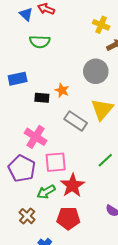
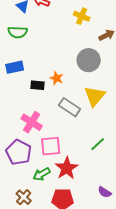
yellow cross: (101, 25) -> (82, 16), moved
green semicircle: (40, 42) -> (18, 32), moved

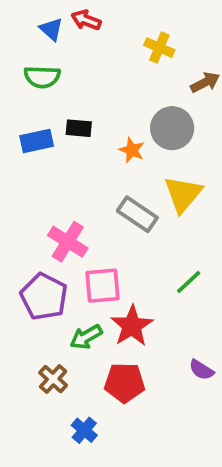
orange star: (57, 78) -> (132, 150), moved
black rectangle: (38, 85) -> (79, 128), moved

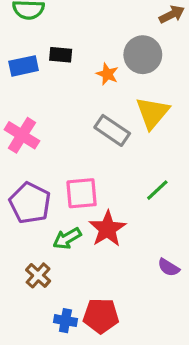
pink cross: (68, 242) -> (22, 135), moved
red pentagon: (125, 383) -> (101, 316), moved
blue cross: (84, 430) -> (65, 321), turned -30

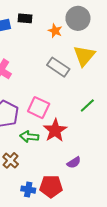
pink square: (82, 193) -> (39, 108), turned 30
green arrow: (67, 238) -> (29, 137), turned 36
purple semicircle: (169, 267) -> (74, 163), moved, turned -64

